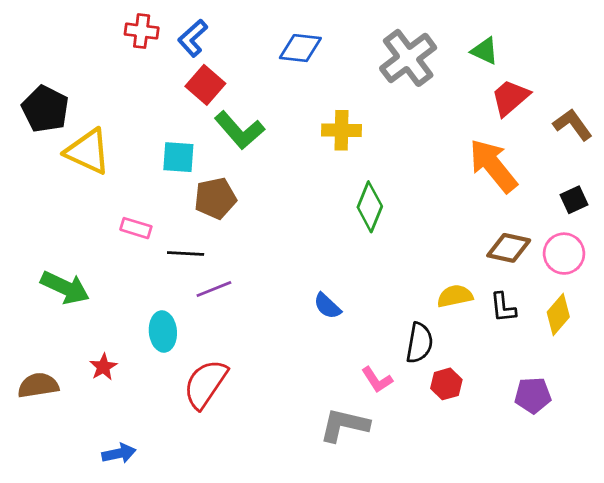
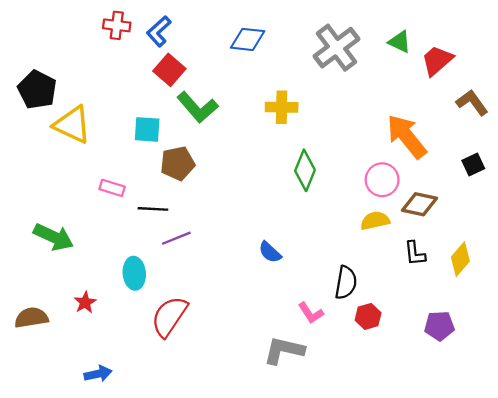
red trapezoid: (510, 98) -> (437, 60), moved
pink circle: (564, 254) -> (382, 180), moved
yellow semicircle: (455, 296) -> (375, 221), moved

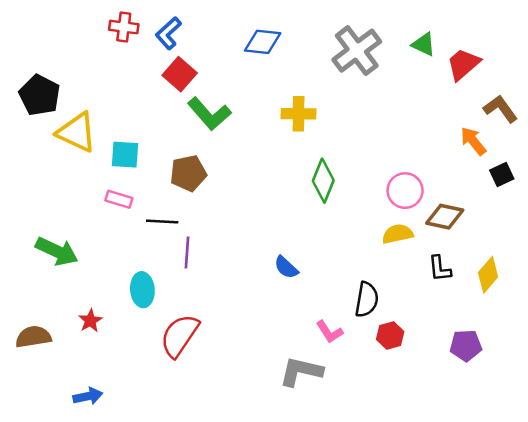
cyan square: (147, 129) -> (125, 155), moved
orange arrow: (407, 136) -> (473, 141), moved, size x0.6
purple line: (176, 238) -> (187, 253), turned -64
blue arrow: (98, 374) -> (88, 396), moved

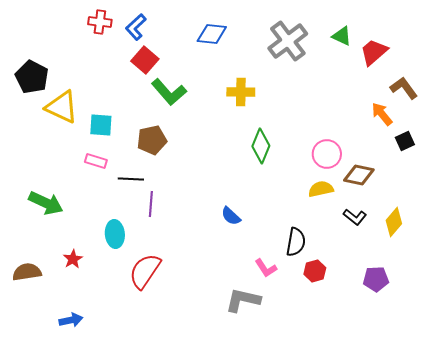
black L-shape: (440, 269) -> (355, 217), turned -45

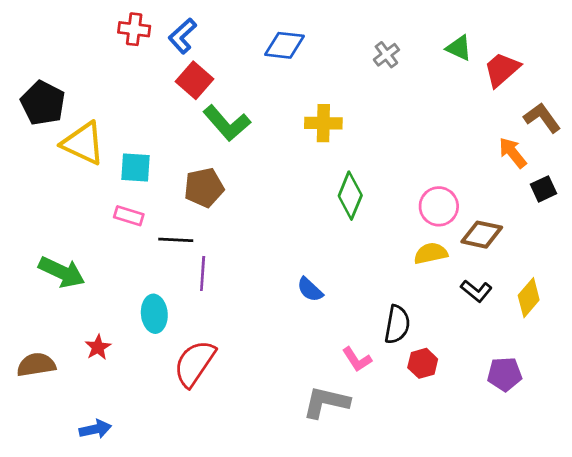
gray cross: (288, 41) -> (386, 55), size x0.5

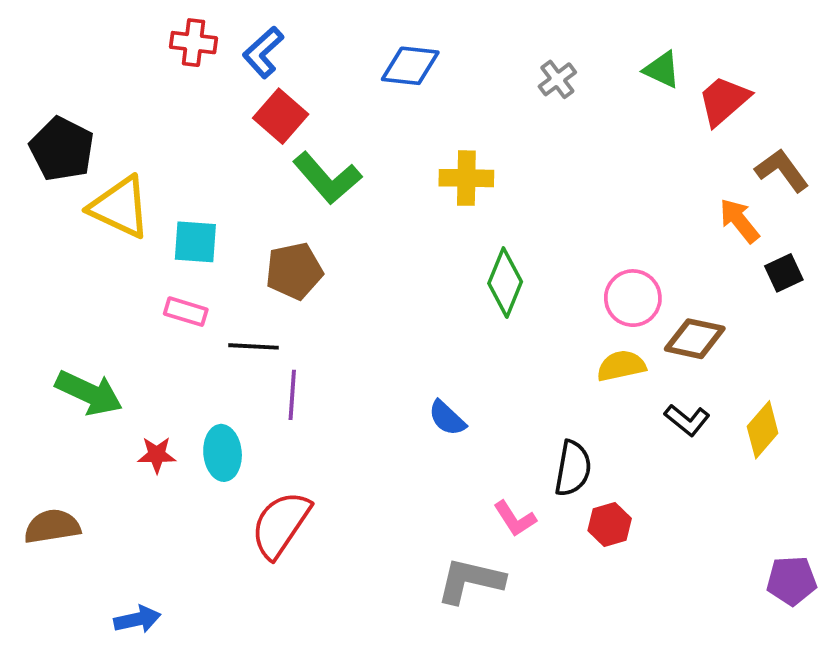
red star: (98, 347) -> (157, 455), moved, turned 30
purple pentagon: (505, 374) -> (792, 581), moved

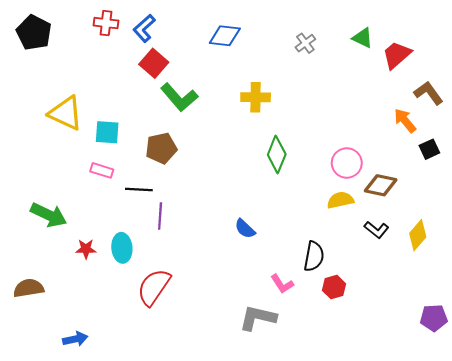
black pentagon: (62, 149) -> (34, 33), moved

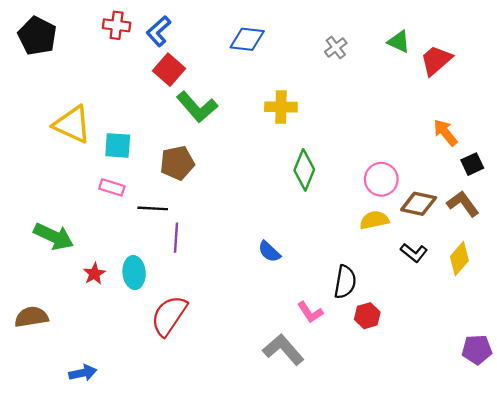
brown L-shape: (428, 93) -> (463, 204), moved
red star: (86, 249) -> (94, 274), turned -30
gray L-shape: (258, 318) -> (283, 350), turned 36

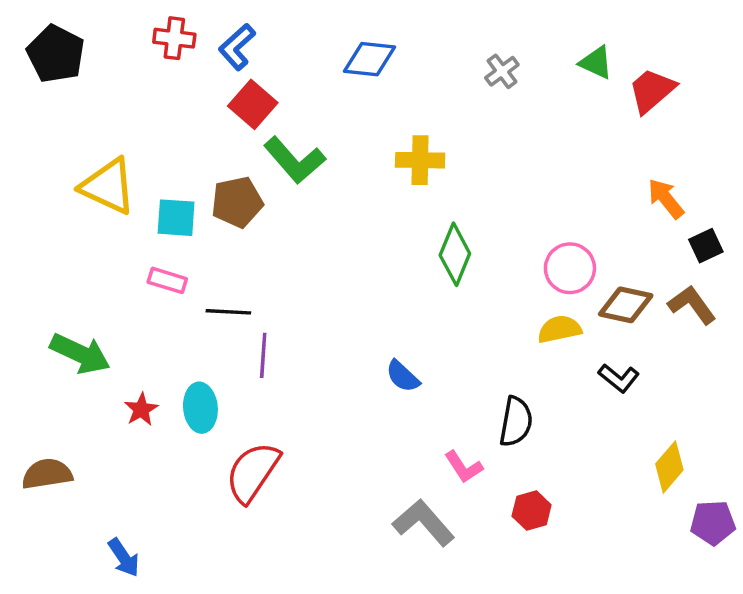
brown pentagon: (177, 163) -> (237, 202), moved
yellow diamond: (459, 259) -> (669, 467), moved
red hexagon: (367, 316) -> (532, 511), moved
blue arrow: (83, 373) -> (124, 558), turned 68

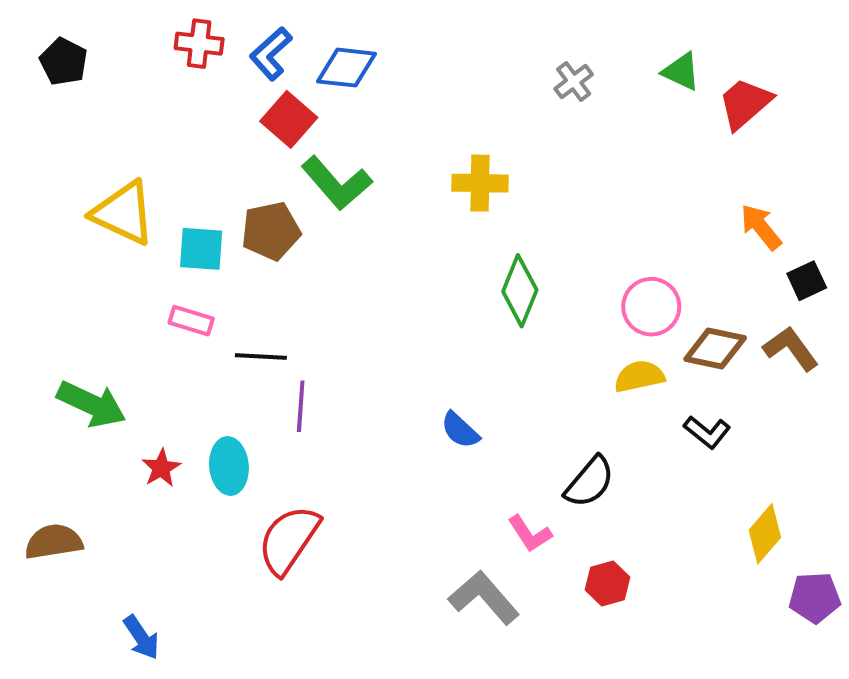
black pentagon: (56, 54) -> (64, 62), size x0.7
blue diamond: (369, 59) -> (347, 68), moved
black semicircle: (516, 422) -> (590, 482), turned 30

